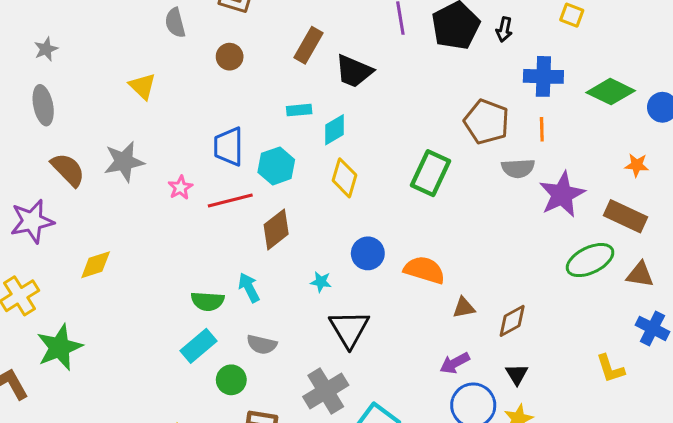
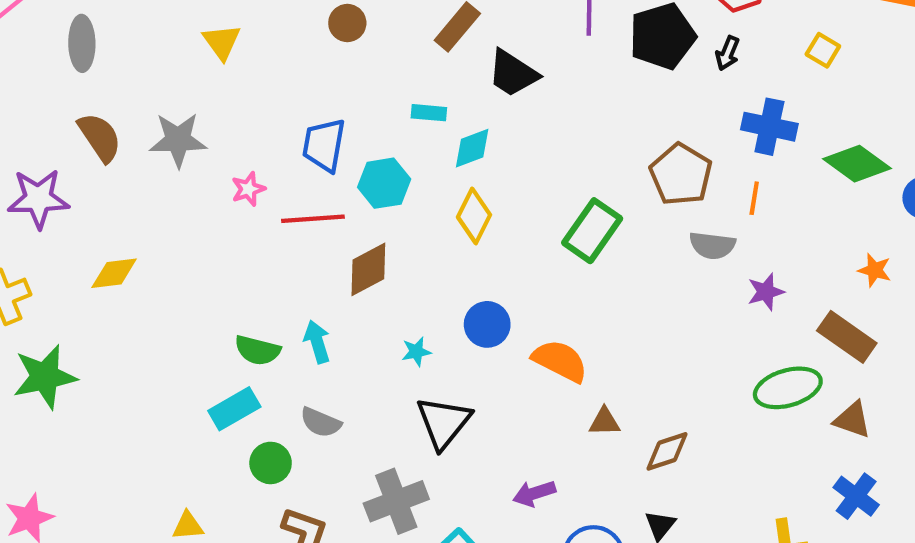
purple star: (562, 194) -> (766, 292), size x0.6
cyan star: (321, 282) -> (416, 352), turned -30
purple arrow: (455, 363) -> (534, 493), moved

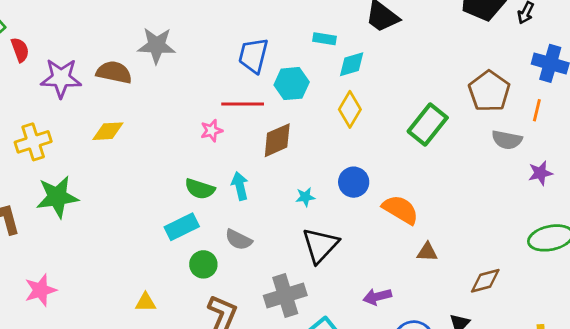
brown semicircle: (100, 137) -> (114, 72), moved, turned -48
pink star: (248, 189) -> (212, 131), moved
brown diamond: (667, 451) -> (485, 281), moved

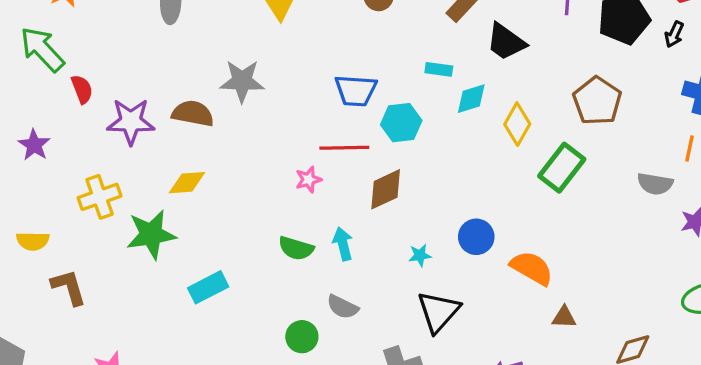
blue trapezoid: (253, 55) -> (356, 91), turned -99
brown pentagon: (489, 91) -> (597, 101), moved
yellow diamond: (350, 109) -> (517, 124), moved
green star: (57, 197) -> (151, 234), moved
cyan rectangle: (182, 227) -> (208, 287), moved

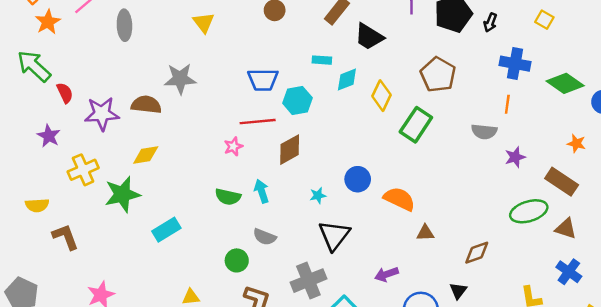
purple star: (34, 145) -> (49, 136), moved

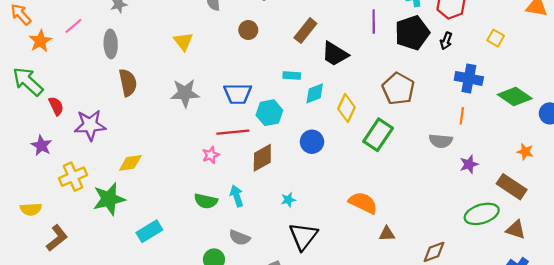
gray star: (180, 79) -> (185, 93), moved
brown semicircle: (146, 105) -> (128, 83), moved, turned 72
blue circle: (358, 179) -> (312, 142), moved
brown L-shape: (66, 237) -> (57, 238), turned 72

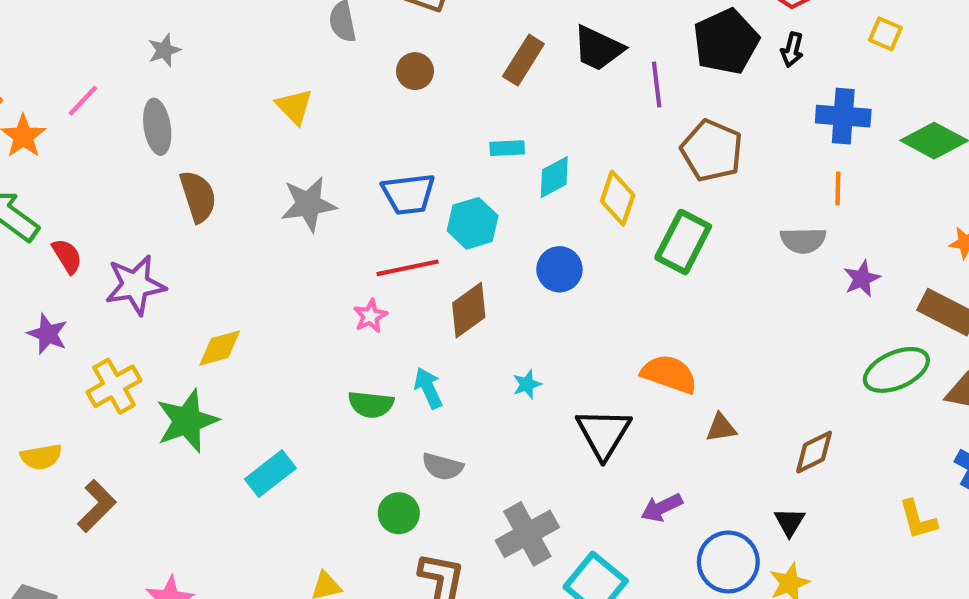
purple line: (374, 21) -> (657, 85), moved
black trapezoid: (335, 54) -> (598, 48), moved
black triangle: (303, 236) -> (604, 433), moved

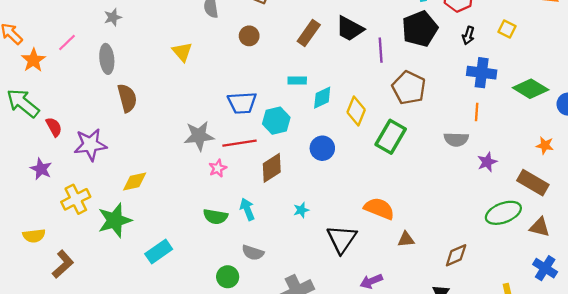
black arrow: (792, 50) -> (468, 35), moved
gray star: (308, 204) -> (199, 136), moved

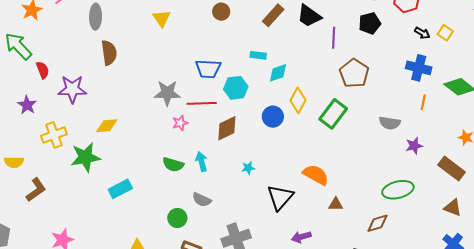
black pentagon: (420, 29) -> (370, 23), size x0.7
black arrow: (468, 35) -> (422, 33), moved, turned -84
yellow diamond: (356, 111) -> (298, 100), moved
orange line: (477, 112) -> (423, 102), moved
green ellipse: (503, 213) -> (398, 190), moved

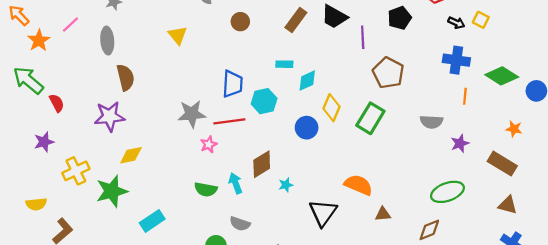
blue trapezoid: (208, 69) -> (233, 84), turned -84
purple star: (72, 89) -> (110, 116), moved
purple star: (27, 105) -> (44, 142), turned 30
brown diamond: (227, 128) -> (262, 164), moved

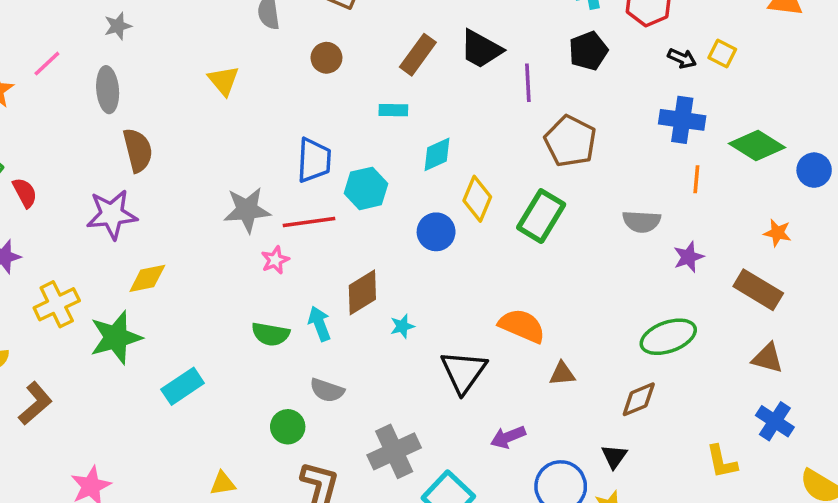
cyan rectangle: (284, 64) -> (393, 110), moved

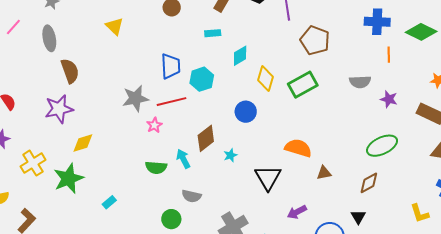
green rectangle: (541, 216) -> (303, 85), turned 36
blue circle: (436, 232) -> (246, 112), moved
purple star: (689, 257) -> (389, 99), turned -30
cyan rectangle: (183, 386) -> (109, 202), size x0.6

